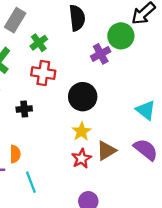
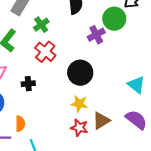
red cross: (43, 73) -> (45, 52), turned 30
yellow star: (82, 132) -> (79, 104), turned -30
red star: (82, 159) -> (79, 128), turned -30

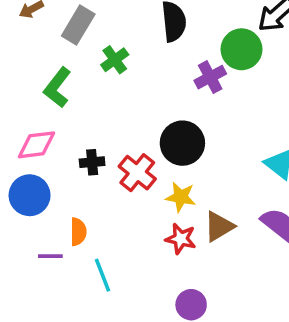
red cross: (45, 52) -> (137, 173), moved

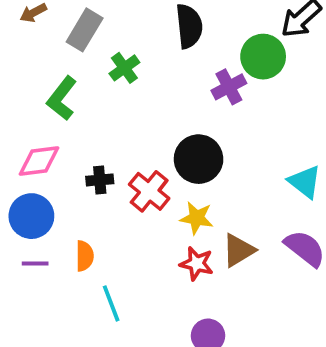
purple line: (50, 256) -> (35, 264), moved

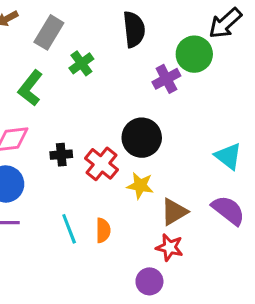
orange semicircle: (85, 256) -> (103, 230), moved
red star: (197, 264) -> (170, 247), moved
cyan line: (111, 303) -> (69, 229), moved

